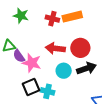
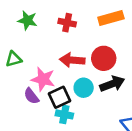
orange rectangle: (72, 17) -> (111, 18), moved
purple semicircle: (19, 56) -> (31, 96), moved
black square: (31, 87) -> (59, 97), moved

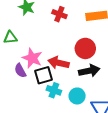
red arrow: (72, 60) -> (59, 63), moved
cyan circle: (84, 88) -> (77, 96), moved
cyan cross: (64, 114) -> (54, 90), moved

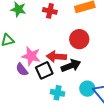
black arrow: (89, 71) -> (71, 66), moved
cyan cross: (54, 90) -> (58, 93), moved
cyan circle: (77, 96) -> (87, 89), moved

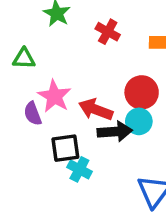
black square: (44, 70) -> (65, 148), moved
cyan circle: (87, 89) -> (139, 121), moved

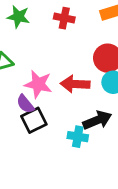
black arrow: (115, 132) -> (97, 120), moved
black square: (65, 148) -> (34, 120), moved

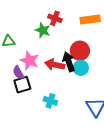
green star: (18, 17) -> (43, 30), moved
black arrow: (97, 120) -> (69, 62), moved, turned -96

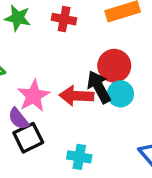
green star: (43, 30) -> (18, 18), moved
pink star: (29, 60) -> (34, 96), turned 30

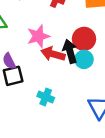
pink star: (34, 96) -> (38, 36), moved

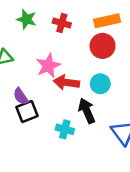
red circle: (84, 39) -> (103, 46), moved
black arrow: (70, 51) -> (87, 111), moved

